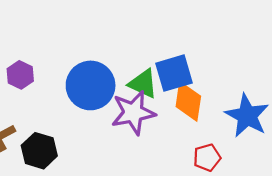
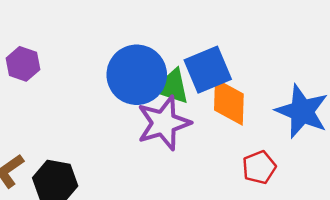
purple hexagon: (20, 75) -> (23, 64), moved
blue circle: (91, 85) -> (137, 75), moved

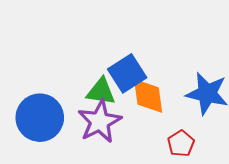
blue circle: (137, 75) -> (40, 118), moved

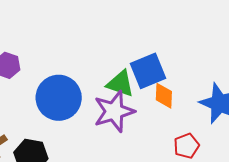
orange diamond: (148, 96) -> (164, 96), size x0.7

